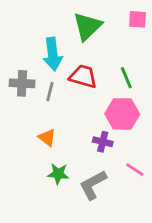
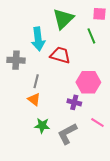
green line: (126, 78) -> (91, 36), moved
gray line: (50, 92) -> (36, 81), moved

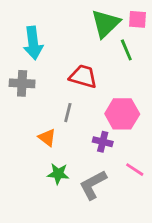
green triangle: (63, 19) -> (105, 24), moved
cyan arrow: (38, 39) -> (33, 43), moved
gray line: (36, 81) -> (68, 113), moved

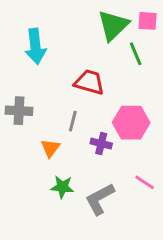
gray cross: (22, 83) -> (19, 111), moved
orange triangle: (47, 138) -> (50, 148), turned 30
purple cross: (103, 142) -> (101, 144), moved

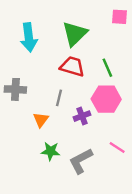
green triangle: (113, 25) -> (75, 34), moved
green line: (136, 54) -> (107, 68), moved
purple cross: (101, 144) -> (82, 116), turned -35

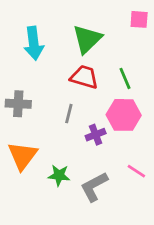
orange triangle: (41, 120) -> (22, 156), moved, size x1.6

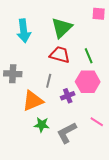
orange triangle: (22, 156) -> (33, 101), moved, turned 30

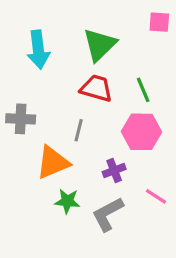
purple cross: (68, 96) -> (114, 171), moved

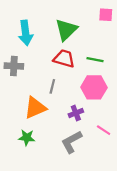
green line: (143, 90) -> (95, 60), turned -56
gray cross: (21, 119) -> (14, 66), moved
green star: (67, 201) -> (27, 138), moved

